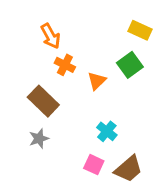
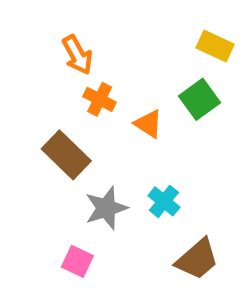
orange triangle: (97, 81) -> (148, 124), turned -42
gray star: (39, 139) -> (106, 208), moved, size x1.4
pink square: (94, 165) -> (77, 261), moved

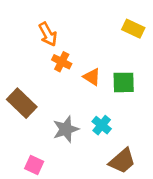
green square: (199, 99) -> (124, 82), moved, turned 35
brown rectangle: (66, 155) -> (22, 103), moved
pink square: (77, 261) -> (34, 165), moved

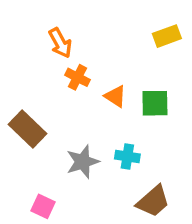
yellow rectangle: (133, 29) -> (167, 36), turned -45
cyan cross: (102, 125) -> (127, 157), turned -30

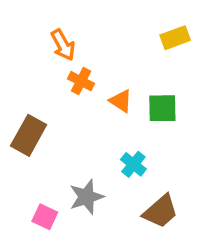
brown rectangle: (28, 129) -> (29, 135), turned 75
cyan cross: (127, 157) -> (133, 164), turned 30
gray star: (83, 162) -> (86, 197), moved

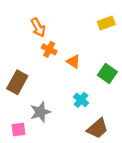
green square: (162, 108) -> (107, 74), moved, turned 36
gray star: (86, 197) -> (40, 112), moved
pink square: (45, 217) -> (18, 130), moved, turned -32

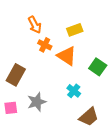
yellow rectangle: (106, 23) -> (75, 30), moved
orange triangle: (73, 61) -> (67, 56), size x1.5
pink square: (18, 130) -> (11, 108), moved

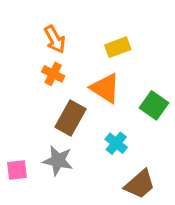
orange cross: (45, 45) -> (53, 74), moved
brown rectangle: (16, 75) -> (71, 118), moved
gray star: (37, 102) -> (58, 161), turned 30

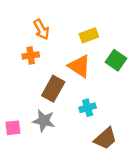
orange cross: (53, 74) -> (31, 55), moved, turned -35
green square: (154, 105) -> (116, 60), moved
cyan cross: (116, 143) -> (88, 108), turned 35

